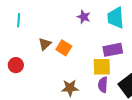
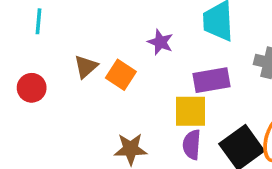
purple star: (84, 17) -> (160, 42), moved
red circle: (16, 65) -> (32, 88), moved

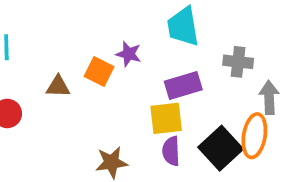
brown triangle: (86, 67) -> (58, 86), turned 50
orange square: (121, 75) -> (99, 72), moved

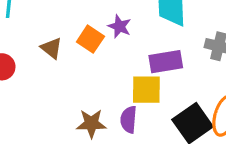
brown triangle: (58, 86) -> (51, 48), turned 30
purple semicircle: (171, 151) -> (129, 120), moved

